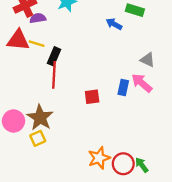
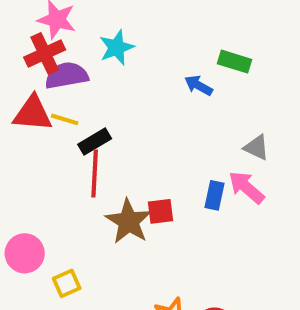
purple semicircle: (38, 18) -> (67, 76), size x1.5
black rectangle: (54, 56) -> (95, 141), turned 36
brown star: (40, 118) -> (129, 221), moved

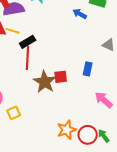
pink arrow: (246, 187) -> (104, 100), moved

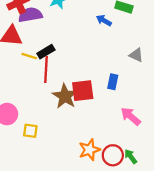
yellow line: (13, 31) -> (29, 56), moved
red square: (61, 77) -> (83, 91), size x1.5
yellow square: (14, 113) -> (30, 131), turned 32

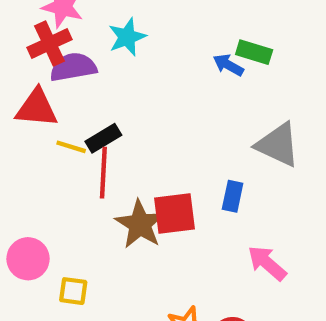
blue arrow: (104, 20) -> (228, 65), moved
gray triangle: (136, 55) -> (278, 145), size x1.6

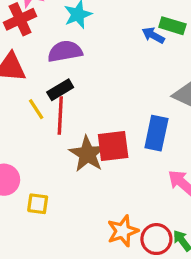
purple semicircle: (73, 67) -> (65, 51), moved
yellow line: (71, 147) -> (36, 109), moved, turned 40
blue rectangle: (233, 196) -> (156, 133), size x1.5

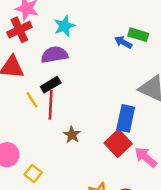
red square: (113, 146) -> (118, 143), moved, turned -36
brown star: (87, 154) -> (72, 135), size x0.6
yellow square: (38, 204) -> (33, 173), turned 30

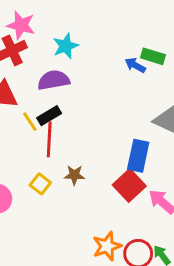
yellow line: (32, 100) -> (30, 122), moved
brown star: (72, 135) -> (74, 175), turned -30
yellow square: (33, 173) -> (40, 184), moved

